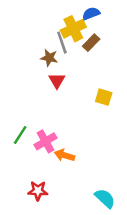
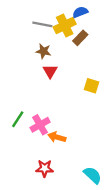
gray line: (62, 43) -> (42, 24), moved, turned -60
red star: (38, 191) -> (45, 168), moved

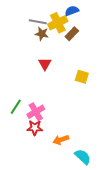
brown star: (43, 51) -> (42, 34), moved
orange arrow: (57, 137) -> (61, 140), moved, turned -35
red star: (45, 168) -> (35, 128), moved

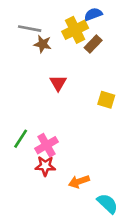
gray line: (38, 22) -> (30, 29), moved
brown star: (42, 34) -> (43, 44), moved

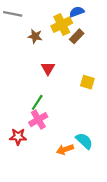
gray line: (30, 29) -> (13, 14), moved
green line: (21, 139) -> (37, 102), moved
red star: (45, 166) -> (18, 137), moved
cyan semicircle: (107, 204) -> (84, 141), moved

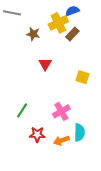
green line: (37, 102) -> (22, 110), moved
pink cross: (38, 120) -> (61, 111), moved
red star: (18, 137) -> (37, 135), moved
cyan semicircle: (84, 141) -> (79, 132), turned 48

